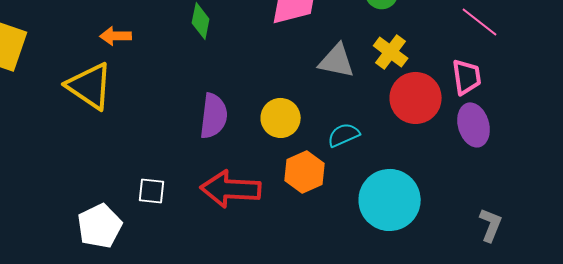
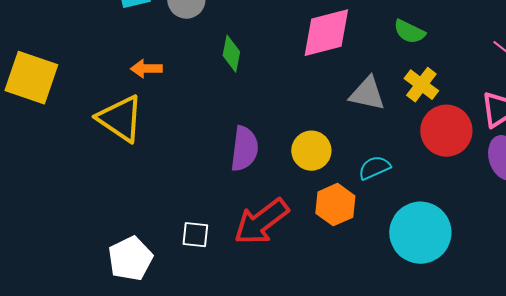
red arrow: (231, 189) -> (261, 222), turned -40
white square: (152, 191) -> (195, 235), moved

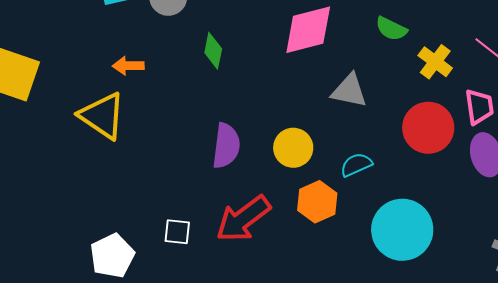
yellow cross: (421, 85) -> (435, 62), moved

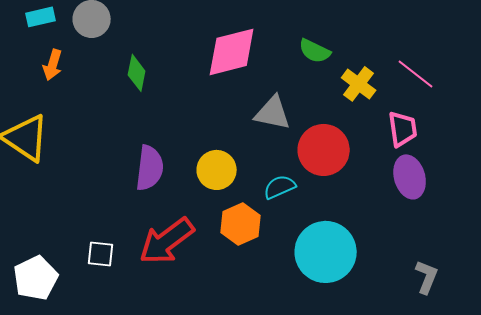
orange arrow: (128, 66) -> (53, 65), moved, turned -72
red circle: (428, 128) -> (324, 150), moved

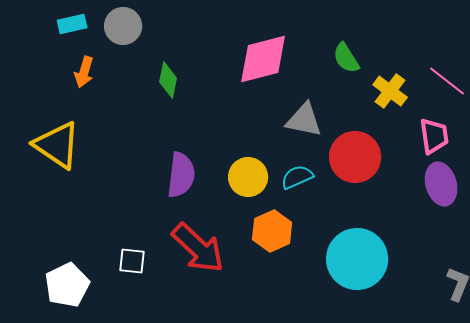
green semicircle: (315, 51) -> (346, 58), turned 32
cyan semicircle: (280, 187) -> (297, 177), moved
red arrow: (167, 241) -> (198, 248), turned -100

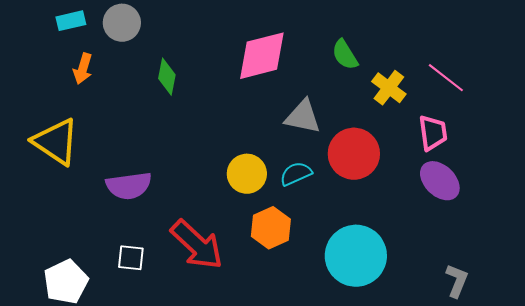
purple semicircle: (181, 175) -> (129, 186), moved, turned 75
purple ellipse: (441, 184) -> (440, 181), turned -30

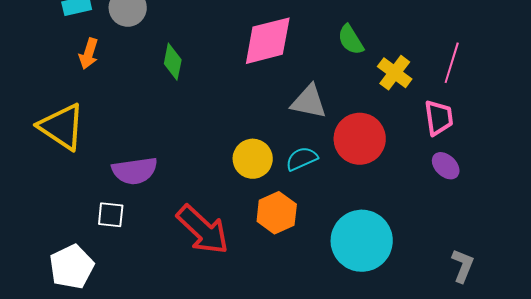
pink line: (446, 78) -> (452, 63), turned 69
purple ellipse: (440, 181) -> (446, 166), size x0.7
white square: (131, 258) -> (111, 215), moved

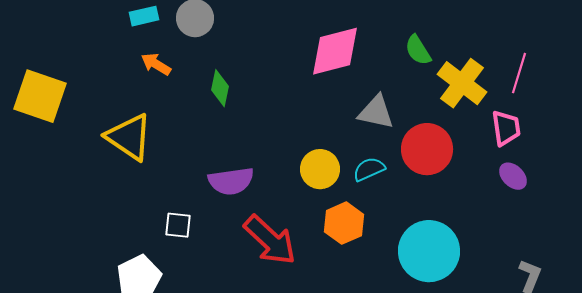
orange arrow: (89, 54) -> (156, 64), turned 104
green diamond: (173, 62) -> (220, 88), moved
yellow cross: (395, 73) -> (462, 83), size x1.4
purple semicircle: (135, 171) -> (231, 181), moved

